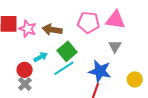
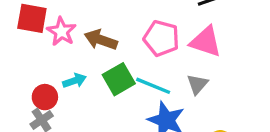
cyan line: (64, 68) -> (153, 86), moved, turned 45

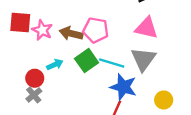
pink pentagon: (161, 38) -> (96, 30), moved
gray triangle: (197, 84) -> (143, 59), size x1.6

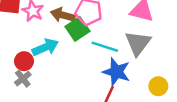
green square: (87, 61) -> (77, 29), moved
cyan arrow: (55, 65) -> (45, 47), size x1.5

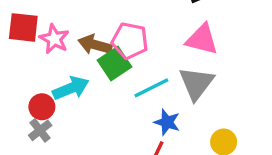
cyan line: (105, 47) -> (151, 88), turned -45
blue star: (116, 72) -> (167, 122), size x0.7

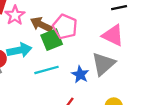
cyan line: (151, 88) -> (46, 70), moved
blue star: (167, 122) -> (80, 74), moved

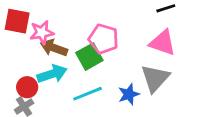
pink star: (15, 15) -> (42, 32), turned 30
brown arrow: (41, 25) -> (54, 48), moved
blue star: (80, 74) -> (129, 94), turned 30

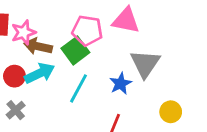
pink triangle: (163, 43) -> (126, 20), moved
red circle: (27, 87) -> (14, 76), moved
cyan line: (87, 94) -> (78, 88), turned -32

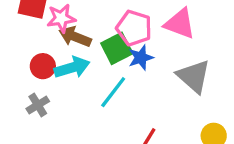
gray triangle: (145, 64) -> (194, 76), turned -32
blue star: (120, 84) -> (141, 58), moved

